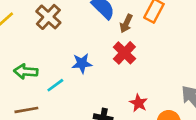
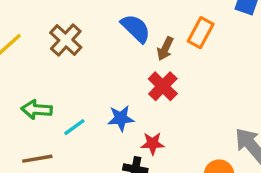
blue star: (82, 63) -> (121, 118), moved
red star: (138, 103) -> (153, 143), moved, turned -30

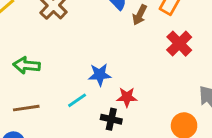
red cross: (163, 86) -> (179, 44), moved
cyan line: (74, 127) -> (77, 100), moved

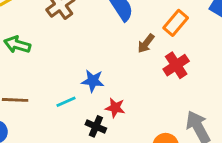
brown arrow: (140, 15) -> (146, 43), moved
green arrow: (27, 65) -> (17, 45), moved

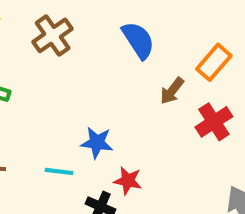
cyan line: (66, 102) -> (59, 171), turned 30

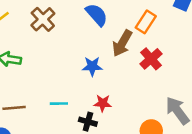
brown arrow: (172, 91) -> (122, 43), size x1.5
blue star: (97, 143) -> (92, 66), moved

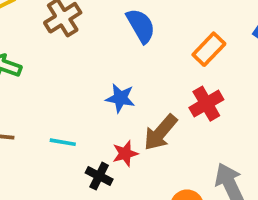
brown arrow: (122, 43) -> (160, 132), moved
red star: (103, 103) -> (125, 154), turned -30

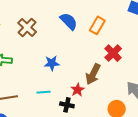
orange rectangle: (209, 49) -> (97, 25), moved
blue star: (120, 98) -> (52, 63), moved

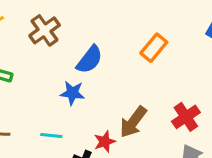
blue semicircle: (69, 21) -> (89, 60), moved, turned 72
red cross: (113, 53) -> (186, 117), moved

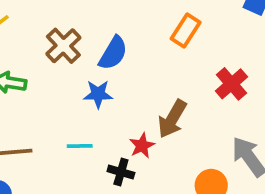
brown cross: (45, 30) -> (63, 46), moved
red cross: (186, 117) -> (231, 84), moved

